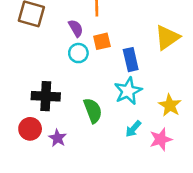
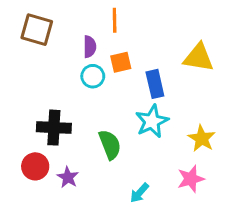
purple semicircle: (76, 28) -> (90, 47), turned 30
yellow triangle: (167, 37) -> (199, 58), turned 44
cyan arrow: (133, 129) -> (139, 193), moved

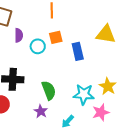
purple semicircle: (90, 47) -> (19, 35), moved
cyan star: (152, 121) -> (84, 94), moved, turned 30
purple star: (68, 177) -> (41, 111), moved

